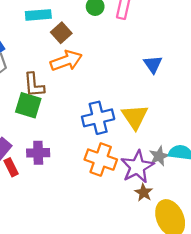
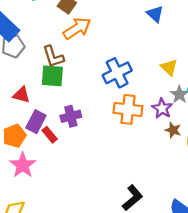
yellow triangle: (135, 117) -> (169, 67), moved, size x0.7
purple star: (137, 167) -> (162, 108), size x0.7

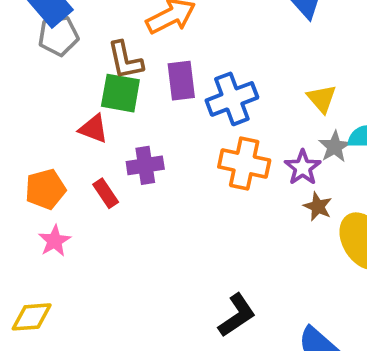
red triangle: (21, 95) -> (93, 129), moved
purple rectangle: (36, 122) -> (181, 81), moved, turned -40
pink star: (23, 165) -> (55, 241), size x0.7

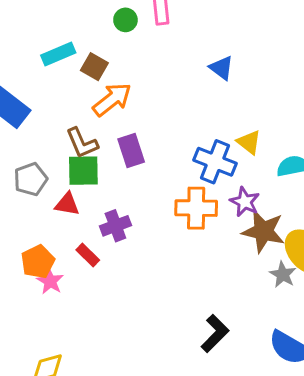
gray pentagon: (58, 36) -> (31, 179), moved
blue cross: (232, 99) -> (215, 162), moved, turned -36
gray star: (335, 147) -> (283, 274), moved
brown star: (318, 207) -> (263, 231), size x1.8
pink star: (55, 241) -> (50, 281), moved

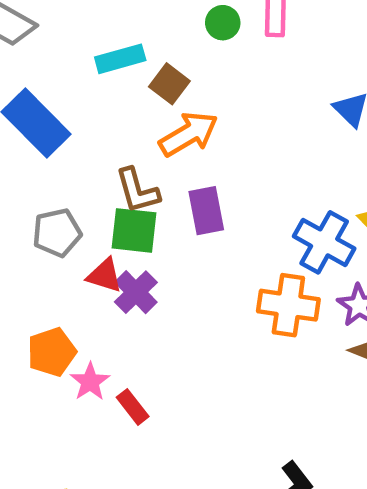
purple cross: (115, 226) -> (136, 292), moved, turned -32
red rectangle: (88, 255) -> (133, 407), moved
pink star: (50, 281) -> (90, 382), moved

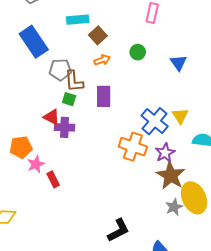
green circle: (223, 23) -> (138, 52), moved
orange arrow: (189, 134) -> (102, 60), size x0.6
green square: (134, 230) -> (69, 99), size x0.6
gray pentagon: (57, 233) -> (60, 70), moved
purple cross: (136, 292) -> (65, 127), turned 36

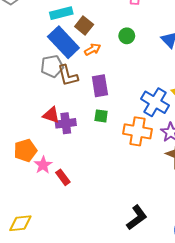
blue rectangle: (34, 42) -> (63, 42), moved
green square: (69, 99) -> (101, 116), moved

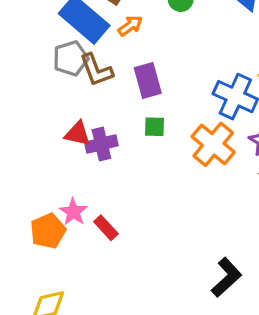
orange cross: (137, 131) -> (213, 144), turned 36
orange pentagon: (25, 150) -> (48, 231), moved

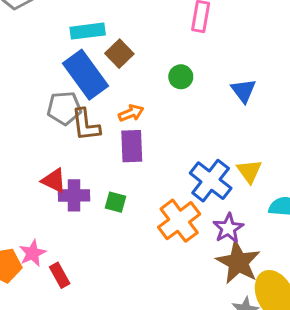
orange arrow: (130, 26) -> (131, 113), moved
green square: (154, 127) -> (116, 202), moved

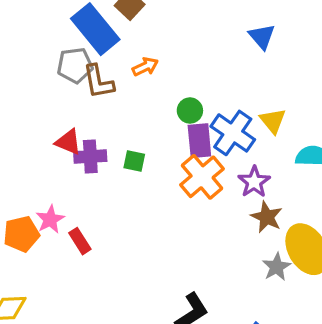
green circle: (181, 77) -> (190, 111), moved
purple rectangle: (132, 146) -> (199, 141), moved
brown star: (238, 262) -> (267, 217), size x0.7

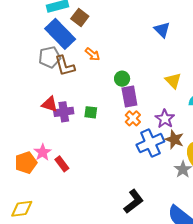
orange arrow: (145, 67) -> (93, 54), turned 70
blue cross: (233, 133) -> (150, 143), moved, turned 36
orange cross: (202, 177) -> (133, 118), size x0.6

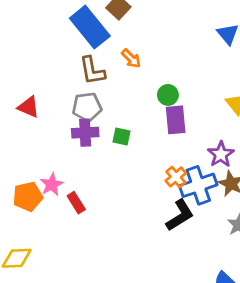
gray pentagon: (50, 57) -> (87, 107), moved
red triangle: (50, 104) -> (29, 107), moved
orange cross: (133, 118) -> (176, 177), moved
black L-shape: (134, 201) -> (180, 215), moved

